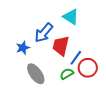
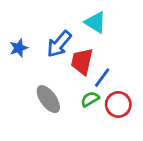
blue star: (23, 48) -> (19, 48), moved
red circle: (88, 68) -> (118, 104), moved

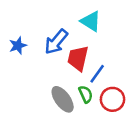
gray ellipse: (48, 99) -> (63, 99), moved
green semicircle: (90, 99) -> (86, 94), turned 96

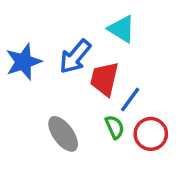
blue star: (18, 46) -> (24, 62), size x1.5
gray ellipse: (63, 99) -> (63, 134), moved

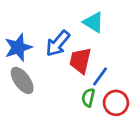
green semicircle: (115, 127) -> (88, 98), turned -144
gray ellipse: (63, 134) -> (22, 80), moved

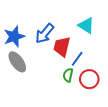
cyan triangle: (93, 22) -> (86, 25), moved

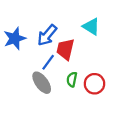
blue line: (77, 59) -> (48, 62), moved
gray ellipse: (17, 62) -> (42, 83), moved

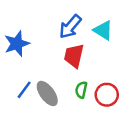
blue arrow: (47, 35) -> (70, 27), moved
blue line: (48, 62) -> (24, 90), moved

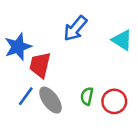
cyan triangle: (103, 30) -> (122, 40), moved
red trapezoid: (74, 56) -> (40, 65), moved

